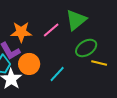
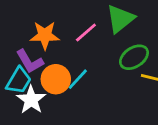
cyan line: (57, 74) -> (78, 79), moved

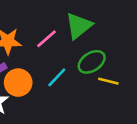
cyan line: (78, 79) -> (57, 77), moved

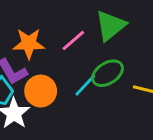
green ellipse: (92, 62) -> (108, 73), moved

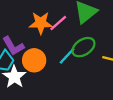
orange star: (29, 43) -> (41, 23), moved

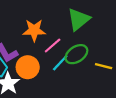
pink line: (58, 23) -> (53, 45), moved

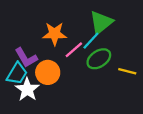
cyan line: (60, 63) -> (91, 41), moved

